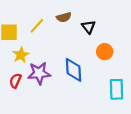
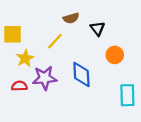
yellow line: (37, 26) -> (55, 41), moved
red semicircle: (15, 81) -> (19, 86), turned 64

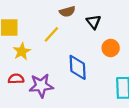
purple star: (45, 78) -> (41, 86), moved

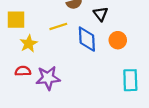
yellow line: (51, 34) -> (58, 26), turned 30
blue diamond: (78, 67) -> (87, 39), moved

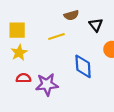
blue diamond: (87, 39) -> (83, 66), moved
yellow star: (29, 44) -> (19, 53), moved

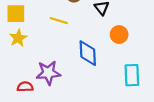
yellow line: (56, 37) -> (59, 21), turned 35
red semicircle: (23, 78) -> (25, 87), moved

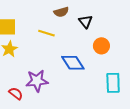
blue diamond: (88, 53) -> (73, 63), turned -30
red semicircle: (25, 87) -> (16, 93), turned 40

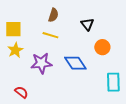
brown semicircle: (61, 12) -> (53, 15), moved, turned -56
purple star: (37, 81) -> (41, 63), moved

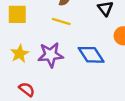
yellow star: (15, 50) -> (20, 54), moved

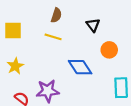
purple star: (51, 55) -> (48, 91), moved

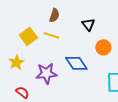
yellow square: (13, 30) -> (28, 36), moved, turned -36
purple star: (48, 91) -> (46, 73), moved

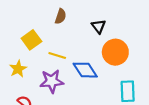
yellow line: (51, 35) -> (57, 55), moved
orange circle: (103, 47) -> (115, 52), size x1.5

